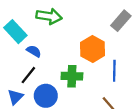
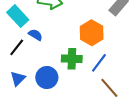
blue line: (114, 71) -> (99, 63), moved, turned 36
black line: (28, 75) -> (17, 47), moved

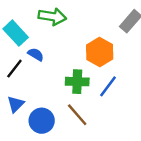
blue circle: (47, 77) -> (42, 121), moved
brown line: (109, 88) -> (77, 115), moved

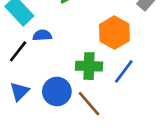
blue semicircle: (36, 54) -> (42, 35), turned -35
blue circle: (42, 121) -> (57, 91), moved

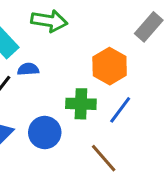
brown line: (89, 104) -> (104, 158), moved

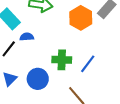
orange hexagon: (110, 66) -> (81, 18), moved

